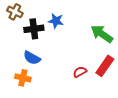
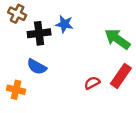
orange cross: (23, 78) -> (16, 90), moved

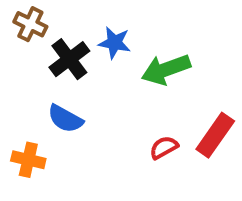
black cross: (39, 33) -> (69, 59), turned -30
green arrow: (117, 39) -> (166, 69), moved, turned -55

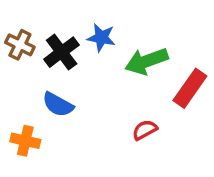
brown cross: (30, 24) -> (20, 45), moved
red rectangle: (215, 135) -> (190, 88), moved

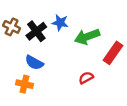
orange cross: (25, 141) -> (24, 84), moved

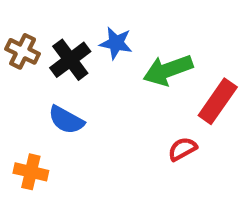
red semicircle: (86, 78) -> (182, 149), moved
orange cross: (24, 84) -> (31, 172), moved

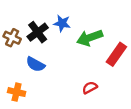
brown cross: (23, 51) -> (12, 38), moved
red semicircle: (182, 149) -> (90, 88), moved

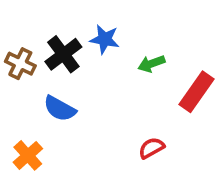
green arrow: (90, 38) -> (151, 64), size x0.6
orange cross: (17, 92) -> (28, 155), turned 35

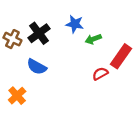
blue star: (105, 39) -> (75, 24), moved
red semicircle: (151, 148) -> (100, 74), moved

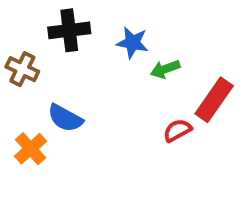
black cross: (39, 33) -> (69, 30), moved, turned 30
orange cross: (17, 96) -> (30, 149), moved

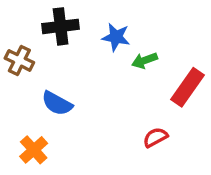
red semicircle: (177, 130) -> (155, 137), moved
orange cross: (30, 149) -> (34, 150), moved

